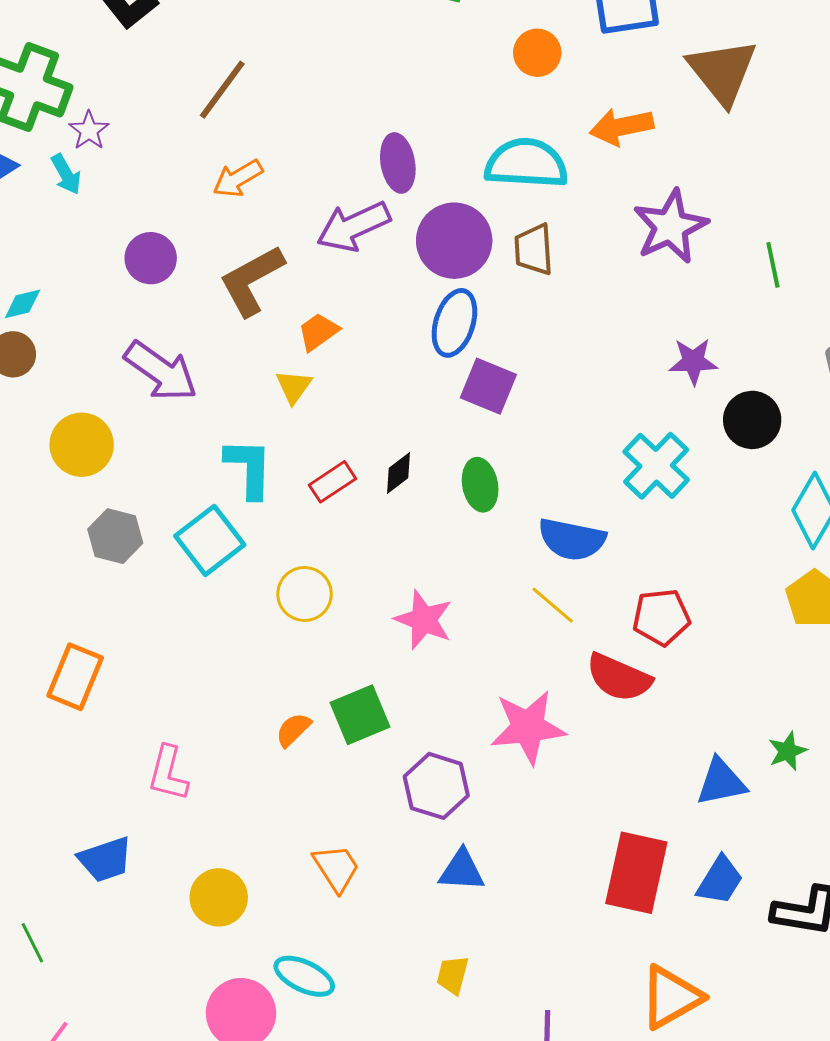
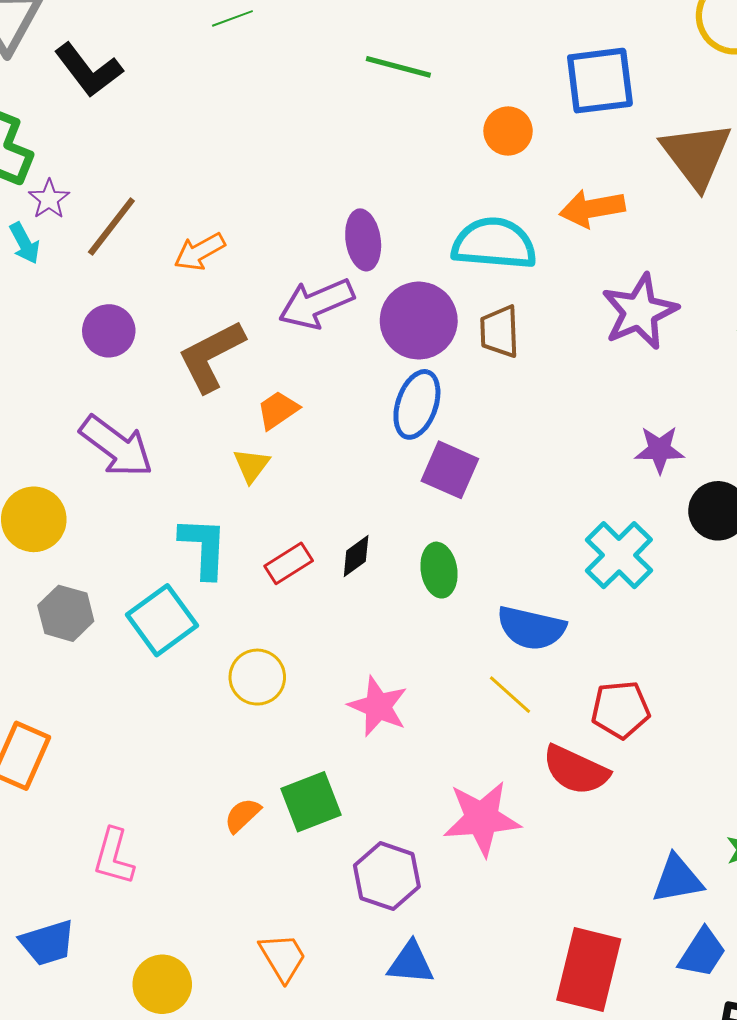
brown line: (222, 90) -> (111, 226), moved
blue trapezoid: (720, 880) -> (702, 953), moved

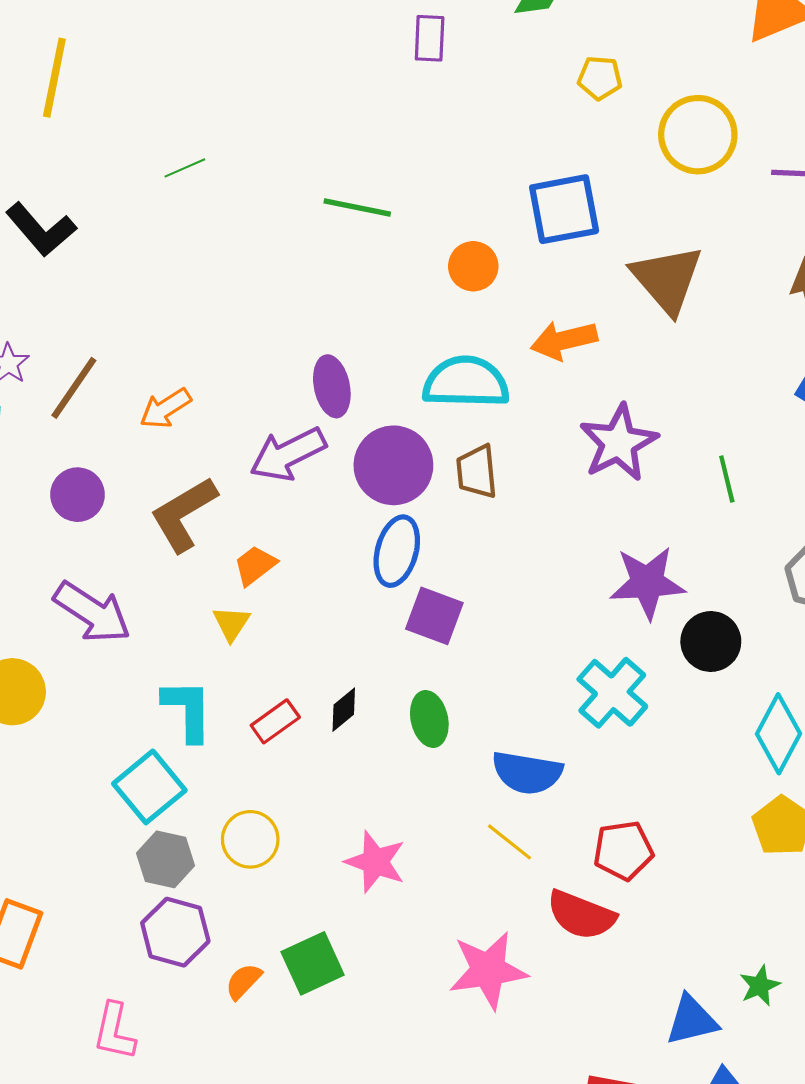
purple star: (660, 450) -> (647, 583), size x1.5
gray hexagon: (66, 613) -> (165, 859), moved
purple hexagon: (387, 876) -> (175, 932), moved

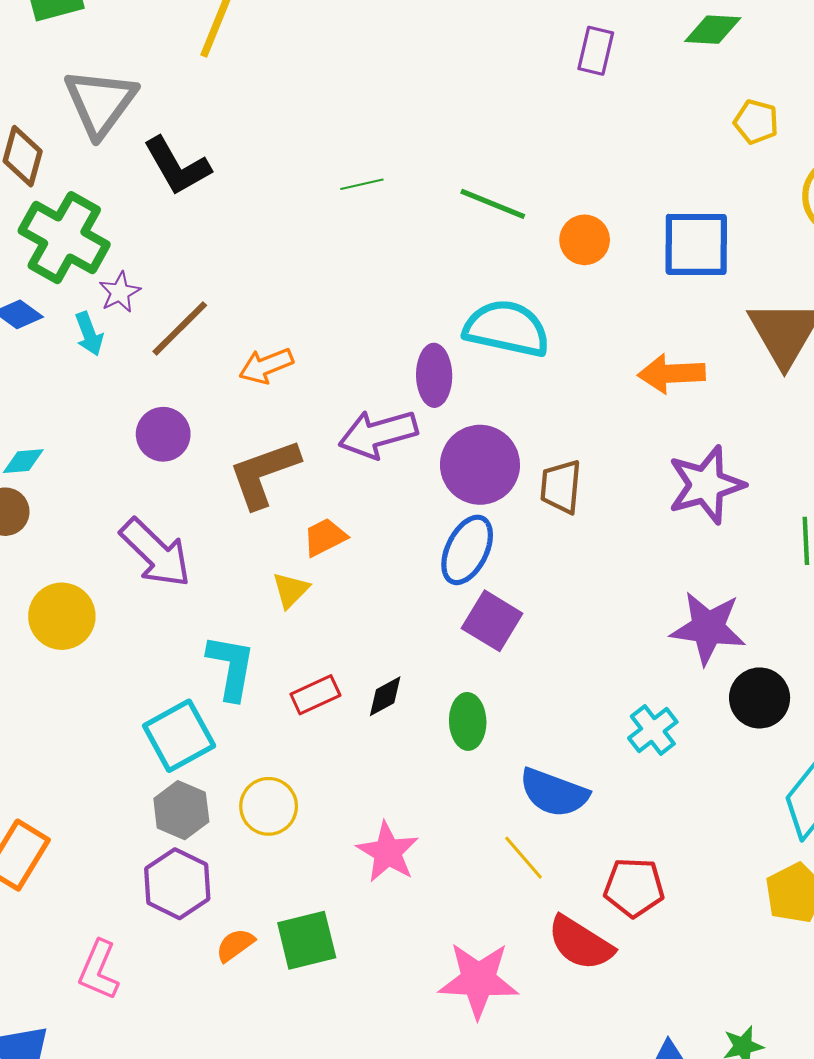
green line: (185, 168) -> (362, 184), moved
orange circle: (473, 266) -> (585, 240), moved
cyan semicircle: (466, 382) -> (507, 328), moved
cyan cross: (612, 693) -> (653, 730), size x0.7

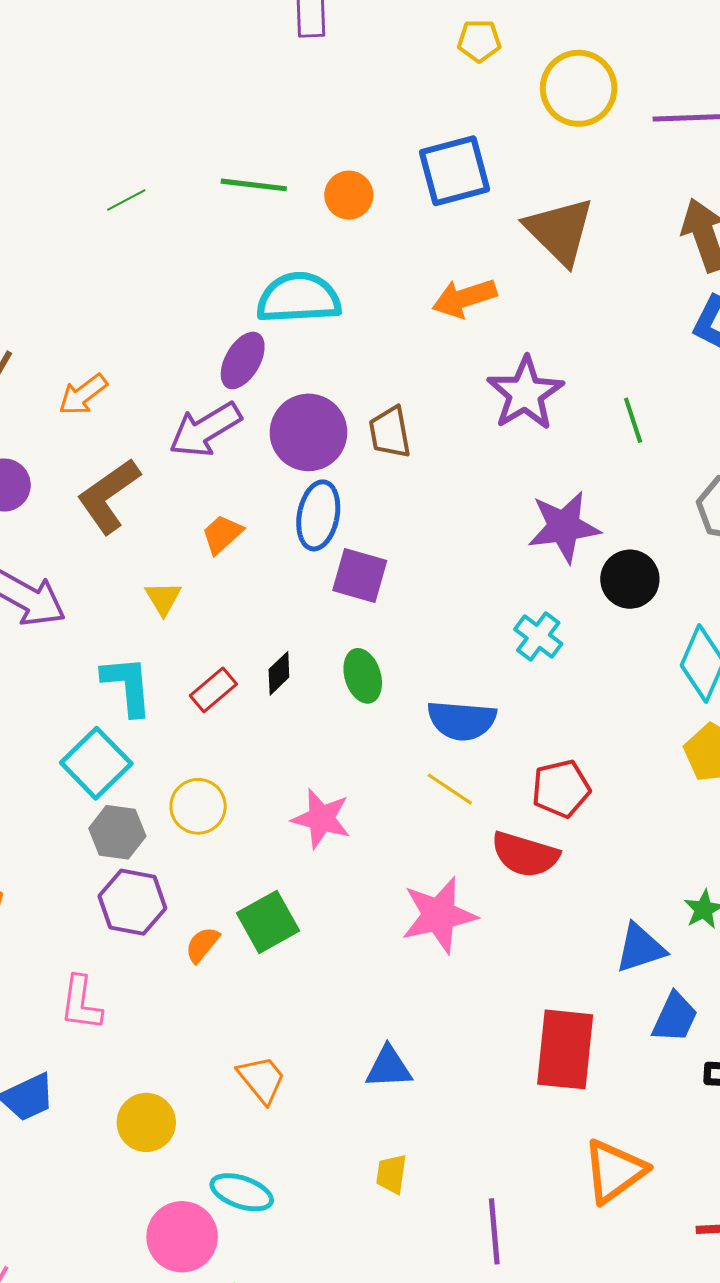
purple ellipse: (434, 375) -> (243, 360), turned 46
orange trapezoid: (325, 537) -> (222, 534), moved

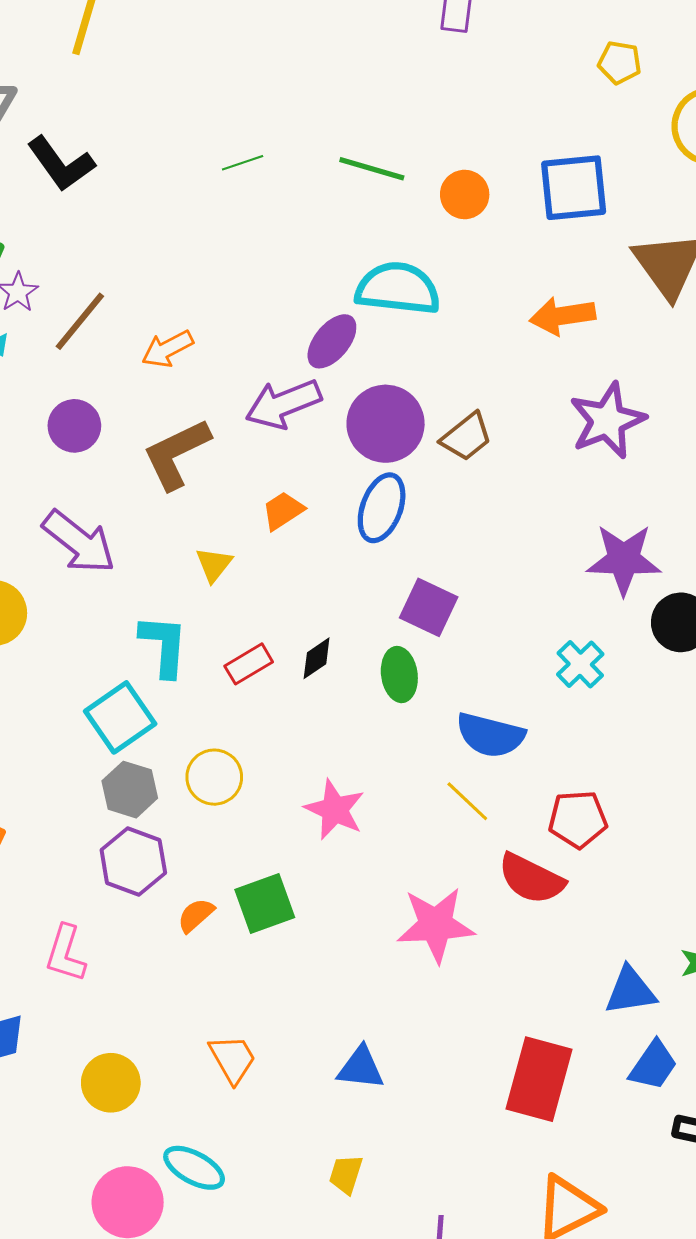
brown trapezoid: (390, 432) -> (466, 437), turned -128
purple square: (360, 575) -> (429, 607), moved

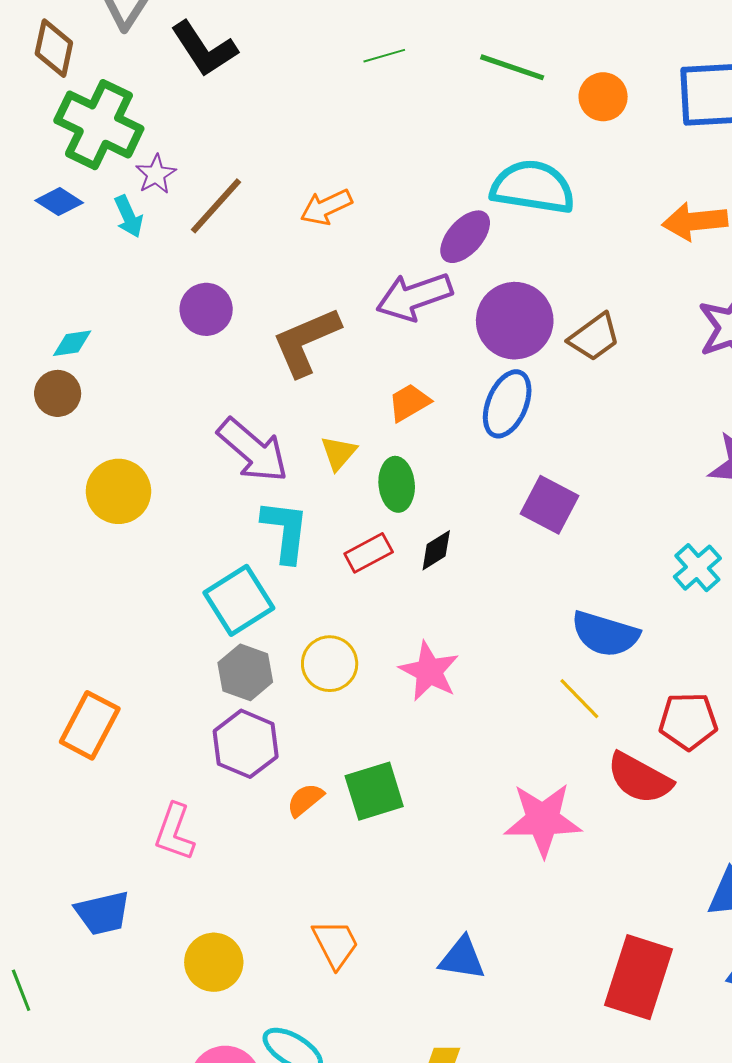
orange arrow: (168, 349) -> (326, 207), moved
purple arrow: (79, 542) -> (253, 450), moved
green ellipse: (399, 675) -> (397, 484), moved
pink star: (335, 810) -> (429, 671), moved

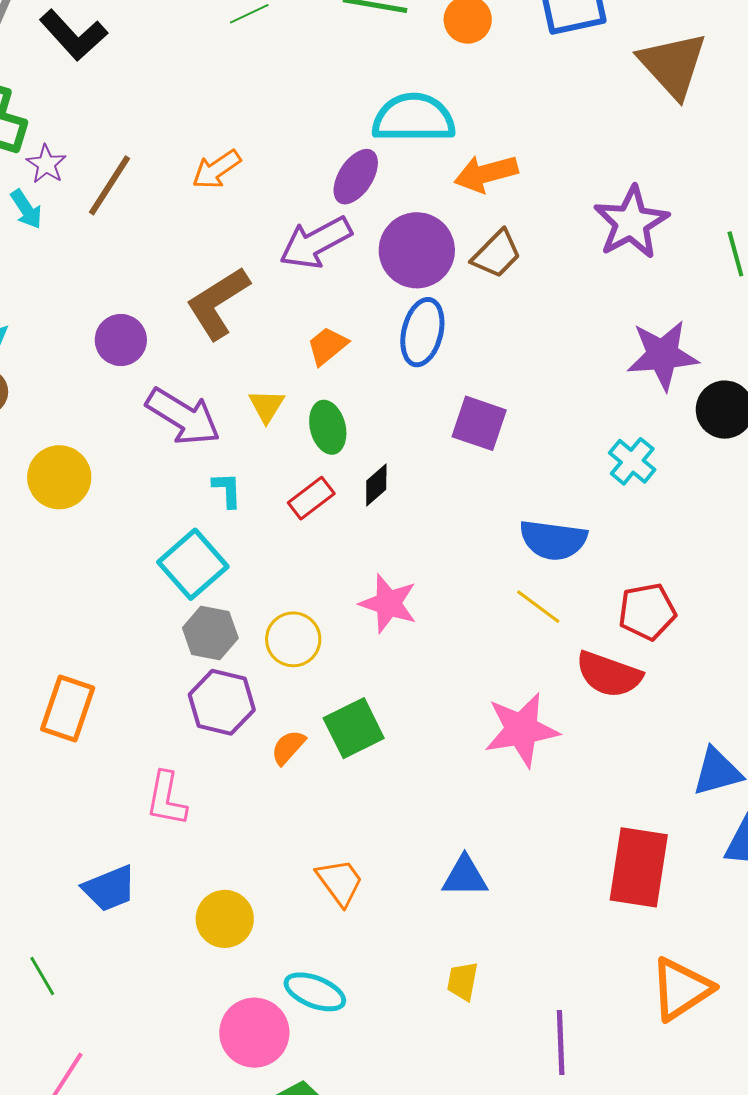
orange arrow: (695, 221) -> (486, 174), moved
purple circle: (206, 309) -> (121, 340), moved
cyan L-shape: (285, 531) -> (227, 490), size x0.6
yellow circle: (330, 664) -> (293, 639), moved

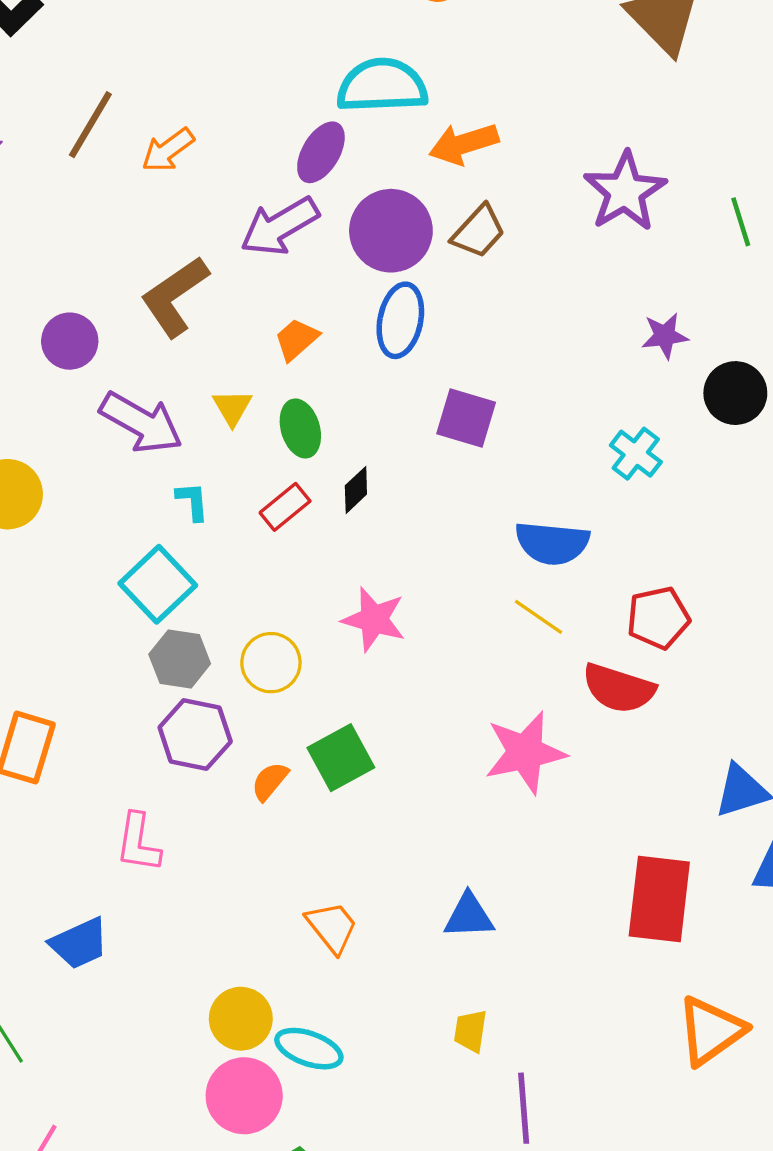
brown line: (109, 185) -> (90, 125), moved
purple star: (663, 355) -> (665, 336), size x0.6
yellow circle: (225, 919) -> (241, 1019), moved
purple line: (561, 1042) -> (524, 1108), moved

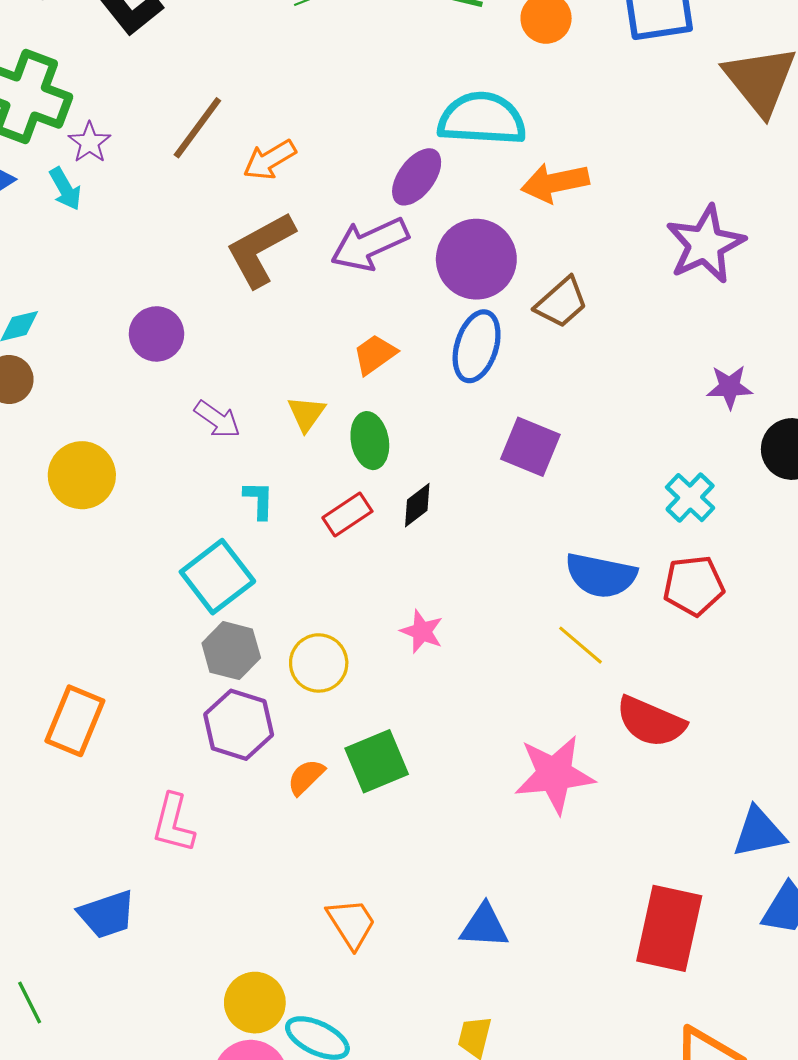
brown trapezoid: (479, 232) -> (561, 302), moved
brown L-shape: (175, 296) -> (260, 249), moved
purple arrow: (141, 423) -> (217, 419), size x0.6
red pentagon: (658, 618) -> (694, 586), moved
pink star: (374, 619) -> (422, 631), size x0.7

